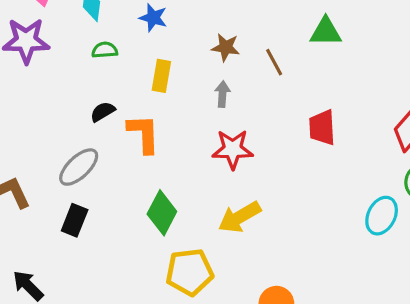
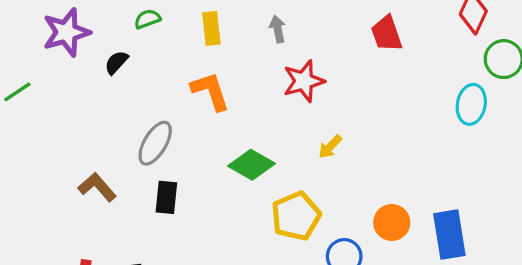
black semicircle: (103, 112) -> (116, 62), moved
green diamond: (162, 213) -> (251, 165), turned -72
yellow arrow: (240, 217) -> (330, 147), size x0.6

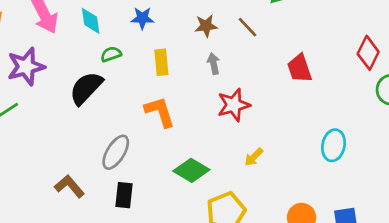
purple star: (66, 32) -> (26, 67), moved
black semicircle: (116, 62) -> (86, 88), size x1.8
cyan ellipse: (471, 104) -> (333, 145), moved

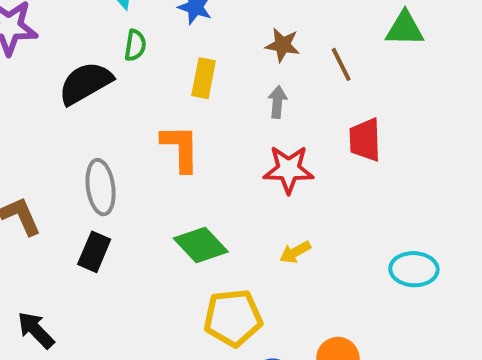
green semicircle: (111, 54) -> (135, 45), turned 102
red trapezoid: (300, 68) -> (365, 140), moved
cyan ellipse: (333, 145) -> (414, 269), turned 64
gray ellipse: (116, 152) -> (101, 187), turned -56

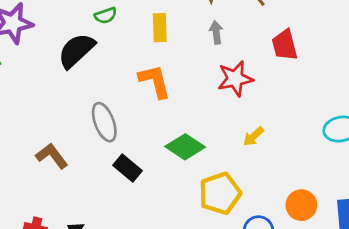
green semicircle: (135, 45) -> (106, 15), turned 75
black rectangle: (94, 252) -> (128, 168), moved, turned -60

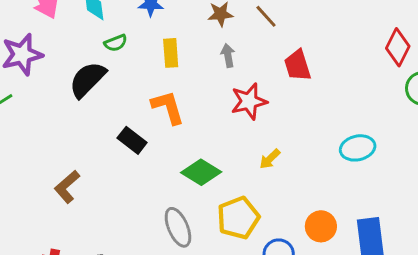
gray ellipse: (104, 122) -> (178, 227), moved
brown L-shape: (52, 156) -> (67, 187), turned -92
black rectangle: (128, 168) -> (132, 140), moved

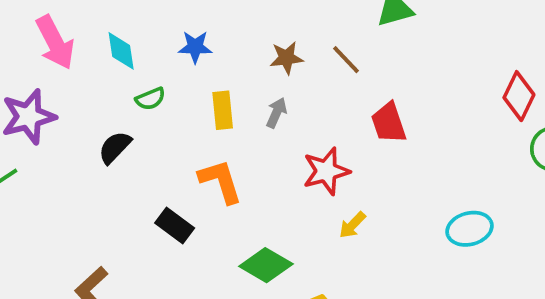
gray arrow: (228, 56) -> (276, 113), moved, turned 35
black semicircle: (87, 80) -> (115, 147), size x0.7
yellow arrow: (270, 159) -> (352, 225), moved

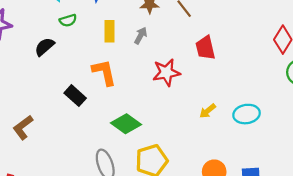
yellow arrow: (352, 225) -> (208, 111), moved

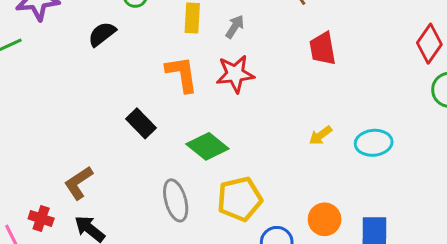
red star: (166, 72) -> (235, 74), moved
black rectangle: (75, 96) -> (141, 123), moved
brown L-shape: (23, 127) -> (79, 183), moved

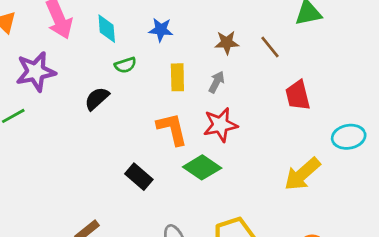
yellow arrow: (320, 135) -> (302, 174), size x1.8
cyan ellipse: (374, 143) -> (349, 137), moved
green diamond: (207, 146) -> (202, 167), moved

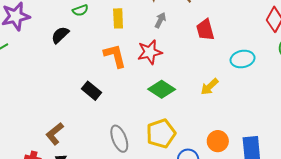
gray arrow: (217, 82) -> (160, 20), moved
green diamond: (202, 167) -> (162, 89), moved
yellow arrow: (302, 174) -> (210, 87), size x0.7

